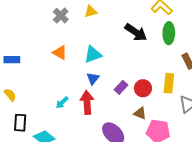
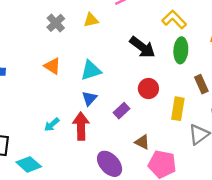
red circle: (143, 88) -> (148, 89), moved

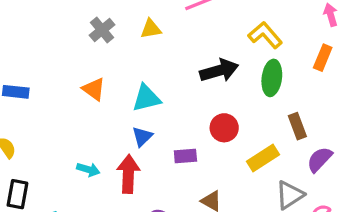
black arrow: (142, 47) -> (219, 71), turned -56
yellow rectangle: (178, 109) -> (263, 158), turned 45
purple rectangle: (122, 111) -> (185, 156), turned 35
cyan arrow: (52, 125) -> (88, 170), turned -126

